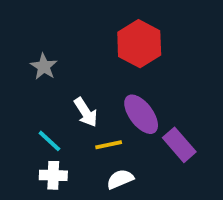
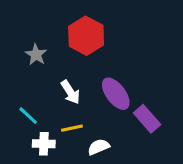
red hexagon: (139, 44) -> (86, 36), moved
cyan line: (49, 141) -> (28, 116), moved
yellow line: (109, 145) -> (72, 128), moved

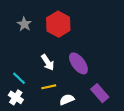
gray star: (36, 55) -> (24, 24), moved
purple rectangle: (147, 119) -> (100, 93), moved
white cross: (44, 144) -> (16, 97), moved, turned 32

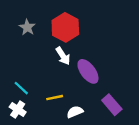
white arrow: (48, 62) -> (63, 56), moved

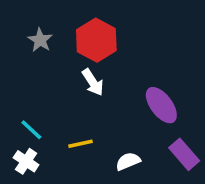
purple ellipse: (88, 71) -> (161, 105), moved
purple rectangle: (112, 105) -> (184, 154), moved
white semicircle: (75, 112) -> (128, 161), moved

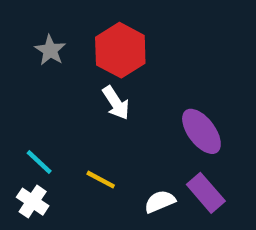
yellow line: (81, 144) -> (101, 180), turned 40
purple rectangle: (184, 154) -> (206, 193), moved

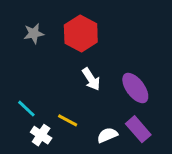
gray star: (50, 50) -> (34, 34), turned 30
white arrow: (116, 103) -> (91, 79), moved
white cross: (33, 202) -> (41, 135), moved

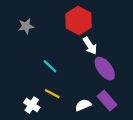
red hexagon: (81, 34) -> (78, 21), moved
white arrow: (91, 79) -> (90, 46), moved
cyan line: (26, 109) -> (50, 66), moved

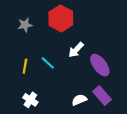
red hexagon: (78, 21) -> (61, 18), moved
white arrow: (90, 46) -> (76, 50), moved, turned 77
yellow line: (52, 94) -> (25, 66), moved, turned 72

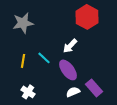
red hexagon: (61, 18) -> (87, 17), moved
gray star: (25, 25) -> (23, 23), size x1.5
purple ellipse: (100, 65) -> (68, 70), moved

